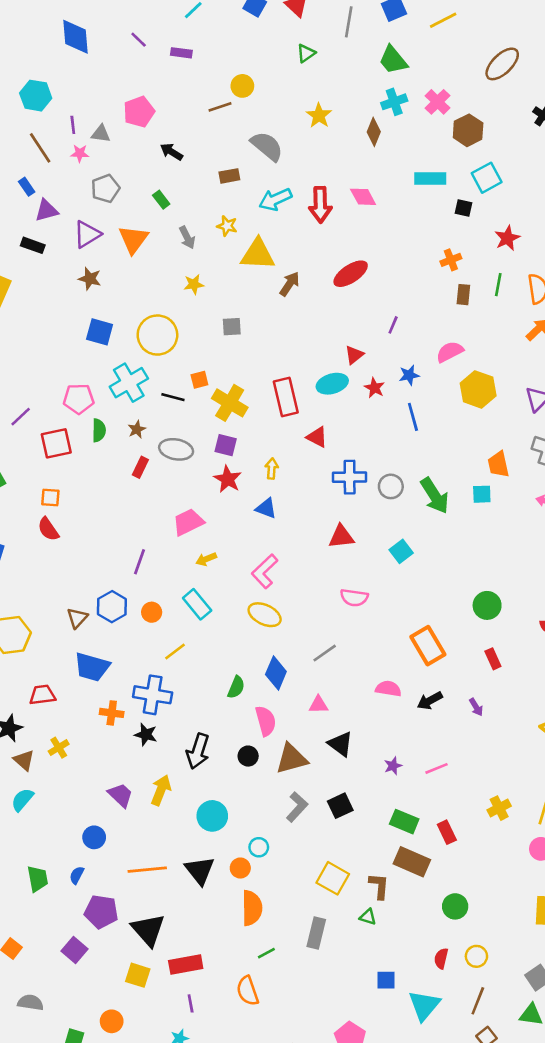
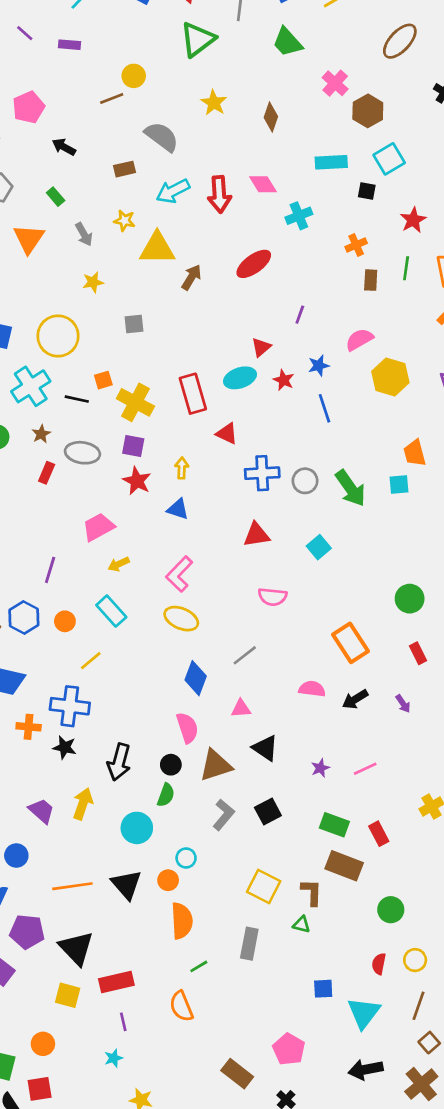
green triangle: (306, 53) -> (198, 39), size x1.8
cyan cross: (394, 102) -> (299, 216), moved
green semicircle: (236, 687) -> (166, 795), moved

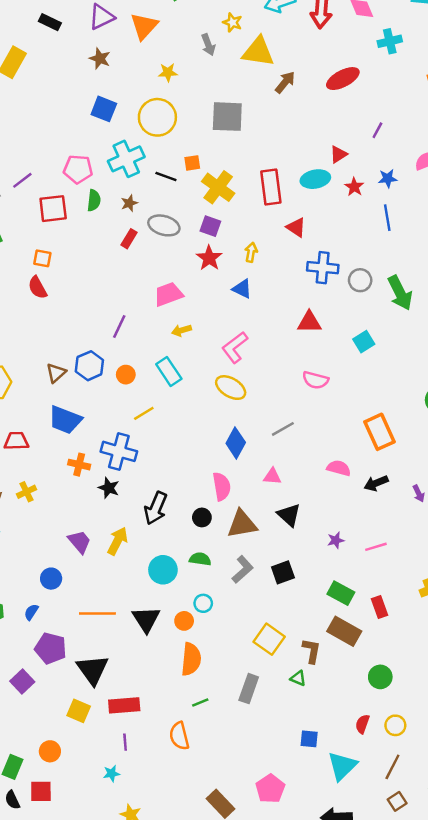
gray arrow: (84, 234) -> (208, 45), moved
yellow star: (93, 282) -> (168, 72), moved
gray square: (134, 324) -> (227, 117), size x1.8
green semicircle: (166, 795) -> (200, 559), moved, turned -110

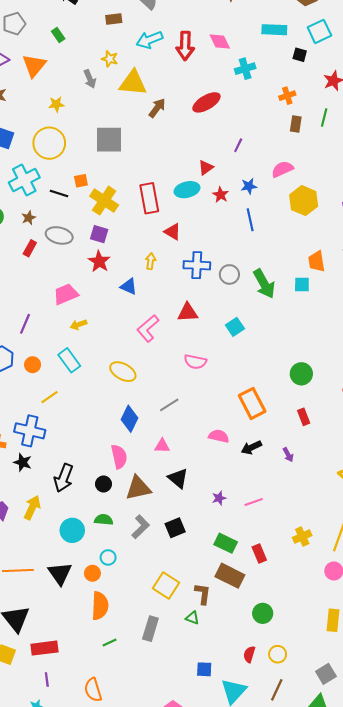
yellow arrow: (251, 252) -> (151, 261), moved
pink L-shape: (235, 347) -> (148, 328), moved
orange semicircle: (179, 736) -> (93, 690), moved

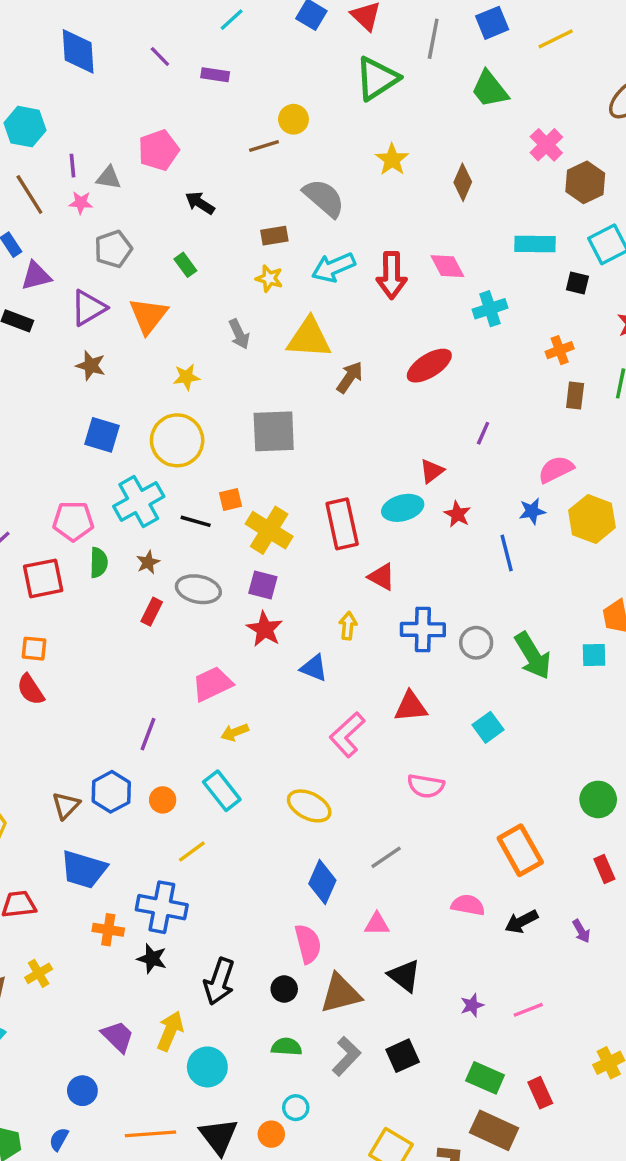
yellow star: (110, 59) -> (269, 278), moved
blue star: (249, 186) -> (532, 511), moved
cyan circle: (72, 530) -> (207, 1067), moved

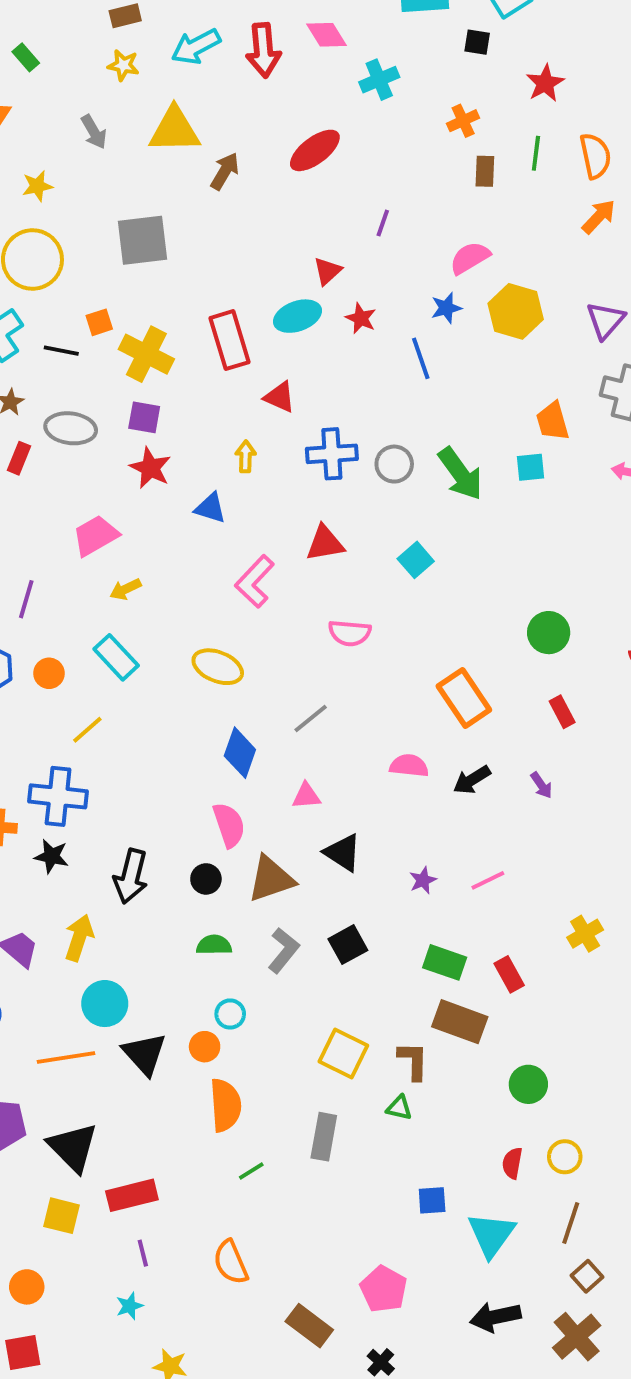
cyan circle: (207, 1067) -> (105, 1004), moved

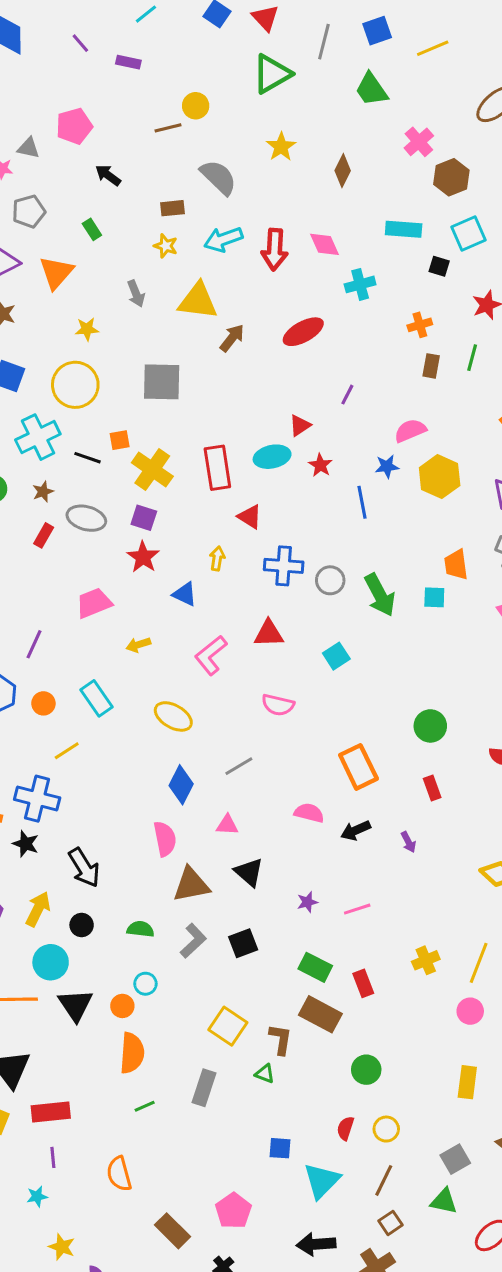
yellow arrow: (126, 589) -> (138, 645), moved
black arrow: (131, 876) -> (84, 868), turned -54
black circle: (206, 879) -> (82, 925), moved

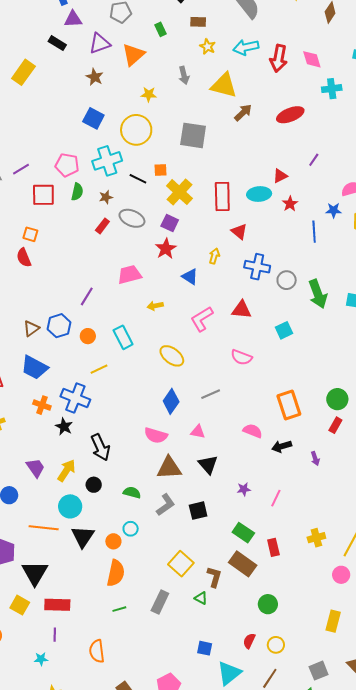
brown rectangle: (172, 208) -> (198, 22), moved
green circle: (430, 726) -> (337, 399), moved
red rectangle: (432, 788) -> (335, 425), turned 42
pink semicircle: (165, 839) -> (156, 435), turned 110
pink line: (357, 909) -> (276, 498), turned -54

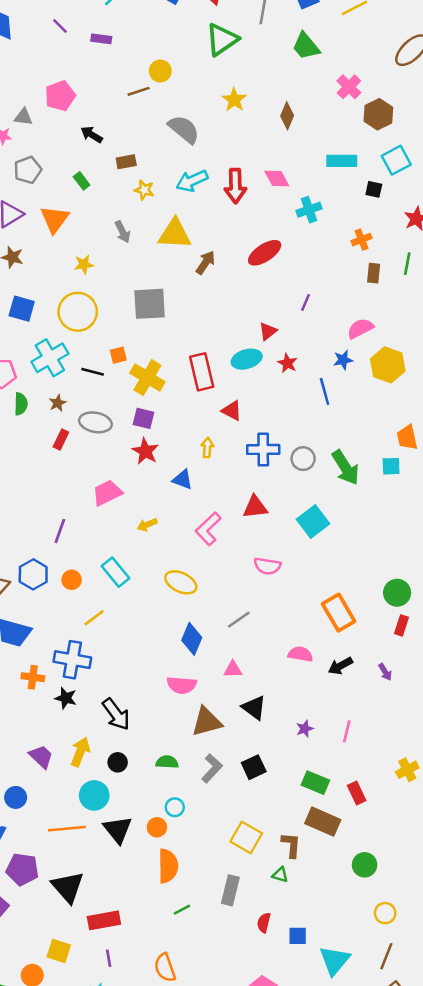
cyan square: (284, 330) -> (313, 521), size x1.4
yellow square: (20, 605) -> (59, 951), moved
red semicircle: (249, 641) -> (264, 923), moved

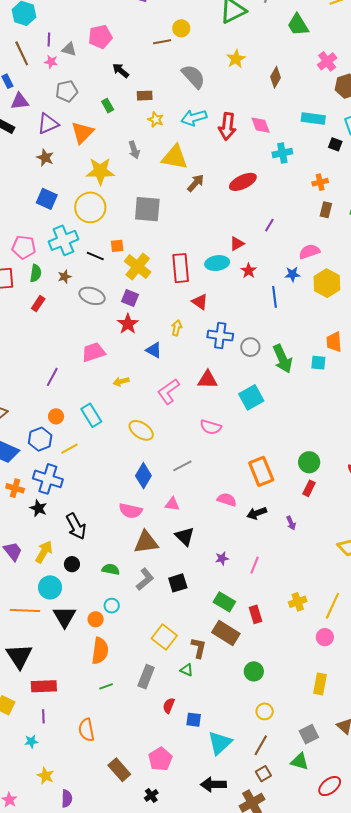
yellow star: (84, 264) -> (100, 171), size x1.8
red rectangle: (61, 440) -> (38, 304), moved
blue hexagon: (33, 574) -> (40, 439), moved

